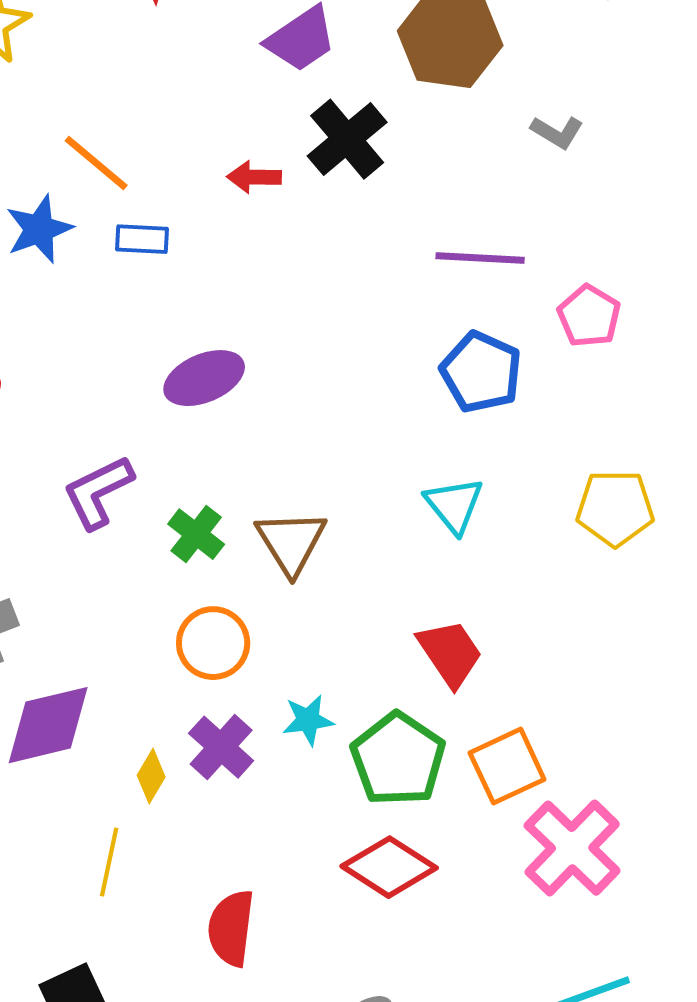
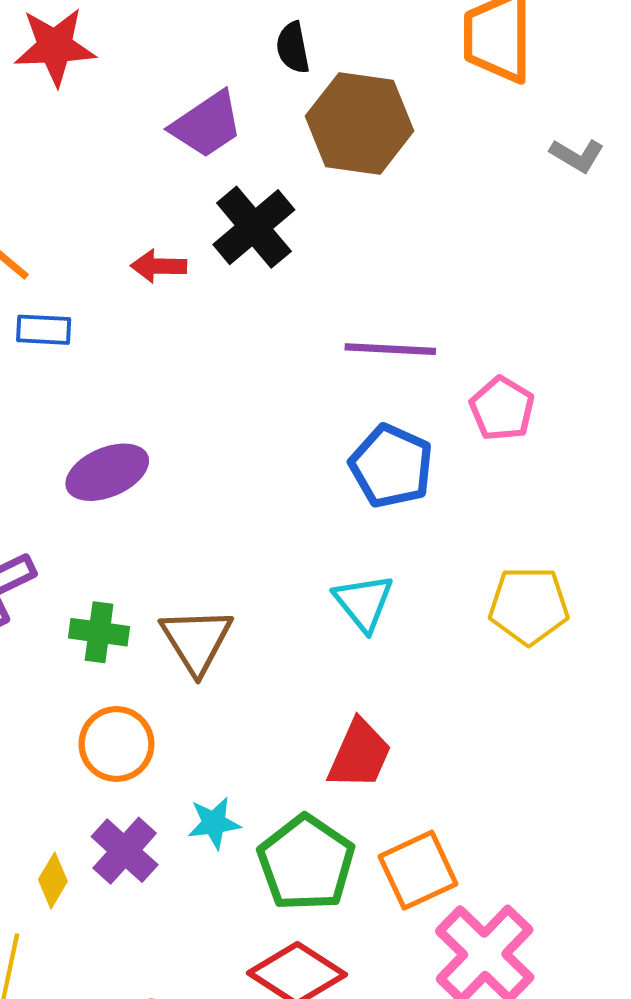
gray L-shape: (557, 132) -> (577, 155), moved
green cross: (196, 534) -> (99, 632), turned -30
red trapezoid: (450, 653) -> (360, 754), turned 58

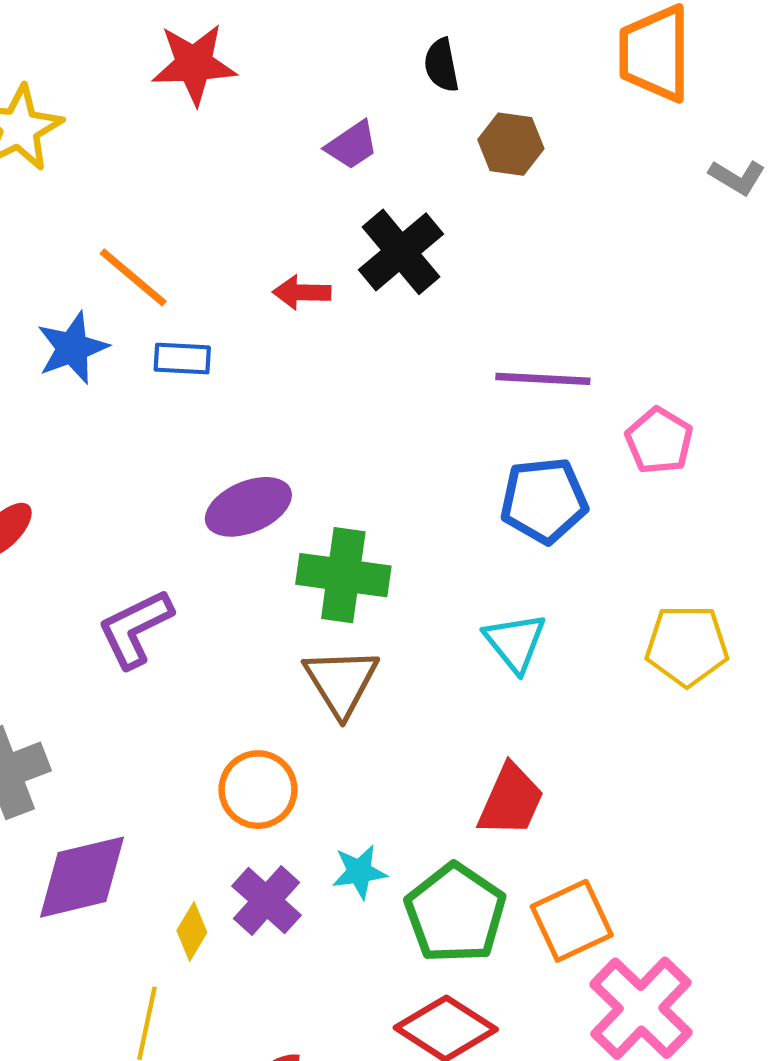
brown hexagon: (360, 124) -> (511, 144), size x0.6
purple trapezoid: (207, 125) -> (352, 145), size x0.7
blue pentagon: (391, 466) -> (544, 500), turned -30
green cross: (99, 632) -> (343, 575), moved, size x1.5

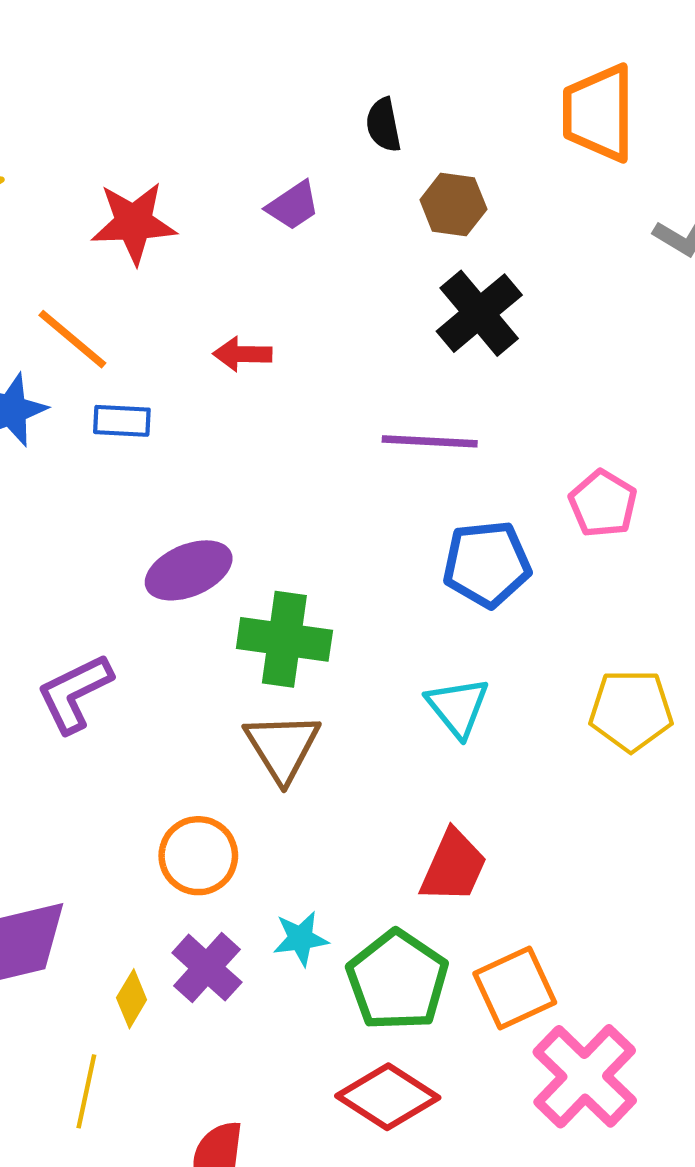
red star: (194, 64) -> (134, 223), moved
black cross: (401, 252) -> (479, 313), moved
purple line: (543, 379) -> (430, 441), moved

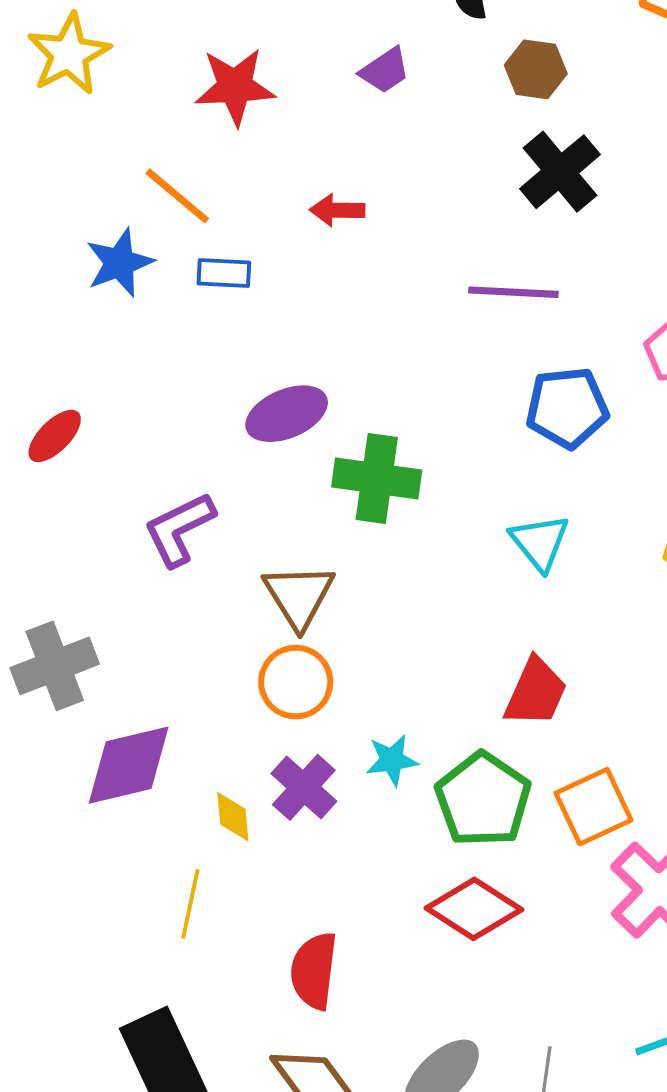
brown triangle: (282, 747) -> (299, 596), moved
yellow diamond: (132, 999) -> (233, 817), turned -36

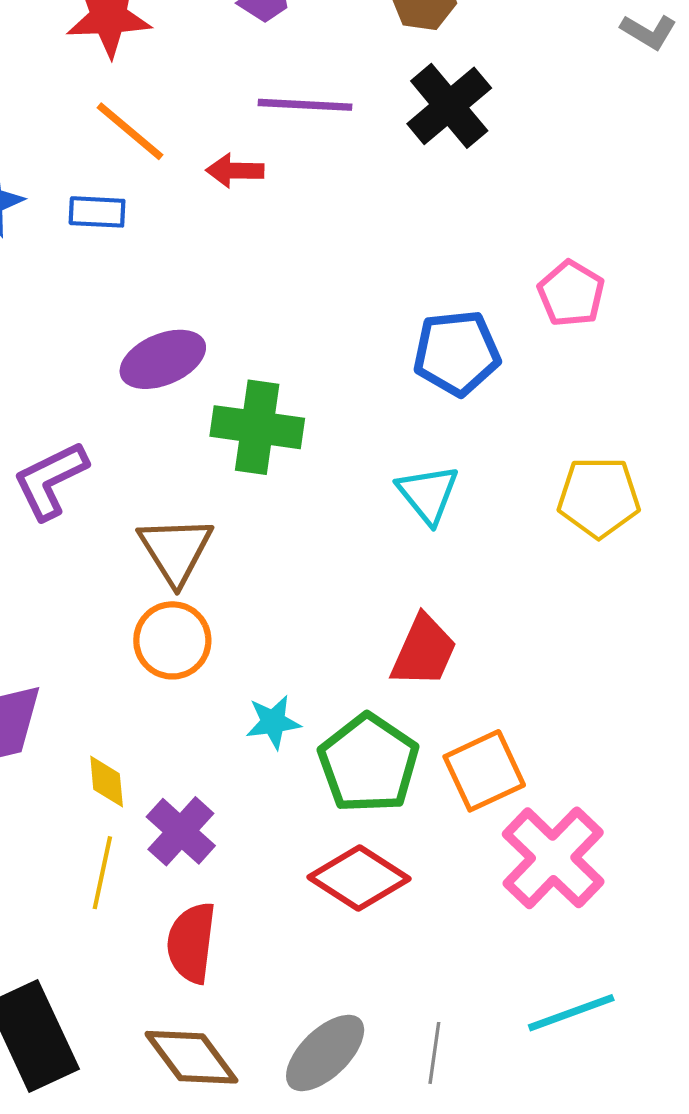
orange line: (177, 196) -> (130, 131), moved
red arrow: (337, 210) -> (235, 171), moved
purple line: (513, 292) -> (305, 105), moved
purple cross: (304, 787) -> (181, 831), moved
yellow line: (190, 904) -> (102, 873), moved

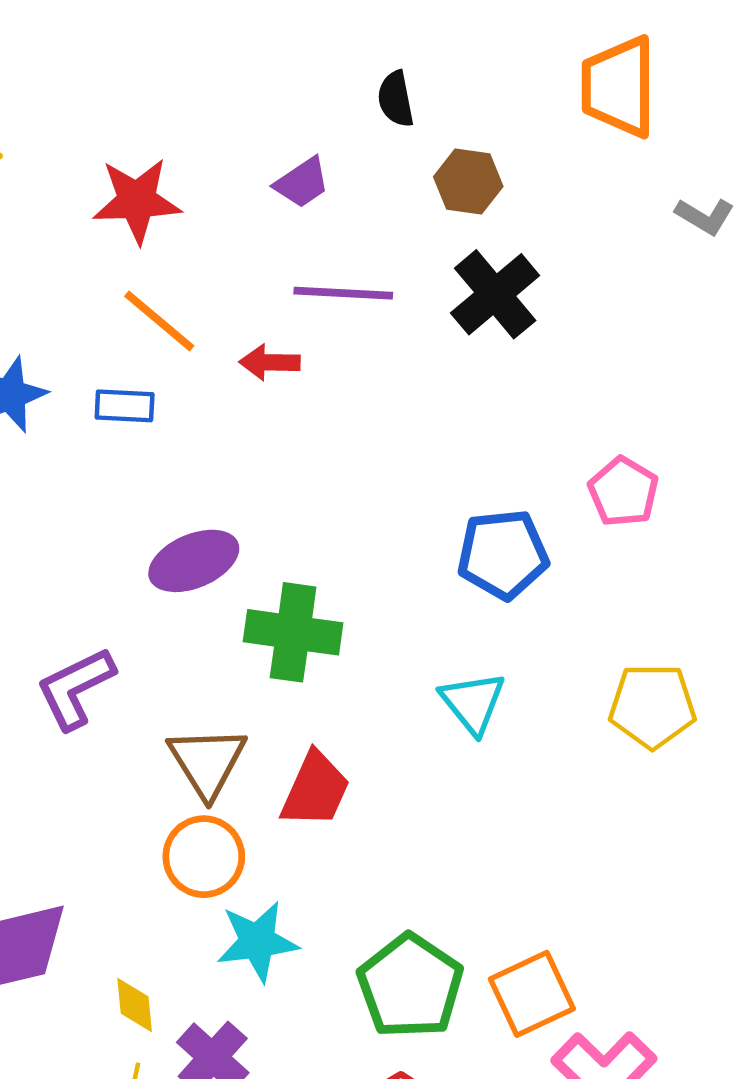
red trapezoid: (424, 651) -> (315, 790), moved
cyan star: (273, 722) -> (257, 941), moved, size x1.4

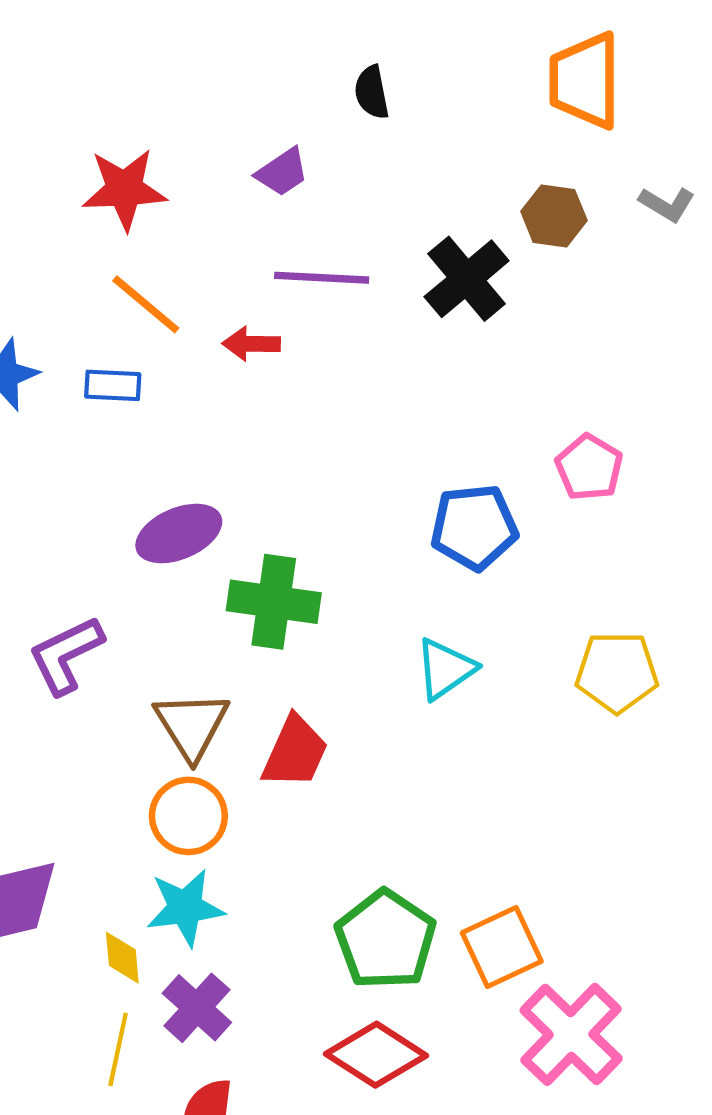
brown hexagon: (468, 182) -> (554, 216), moved
cyan triangle: (473, 703) -> (445, 669), turned 34
cyan star: (257, 941) -> (185, 908), moved

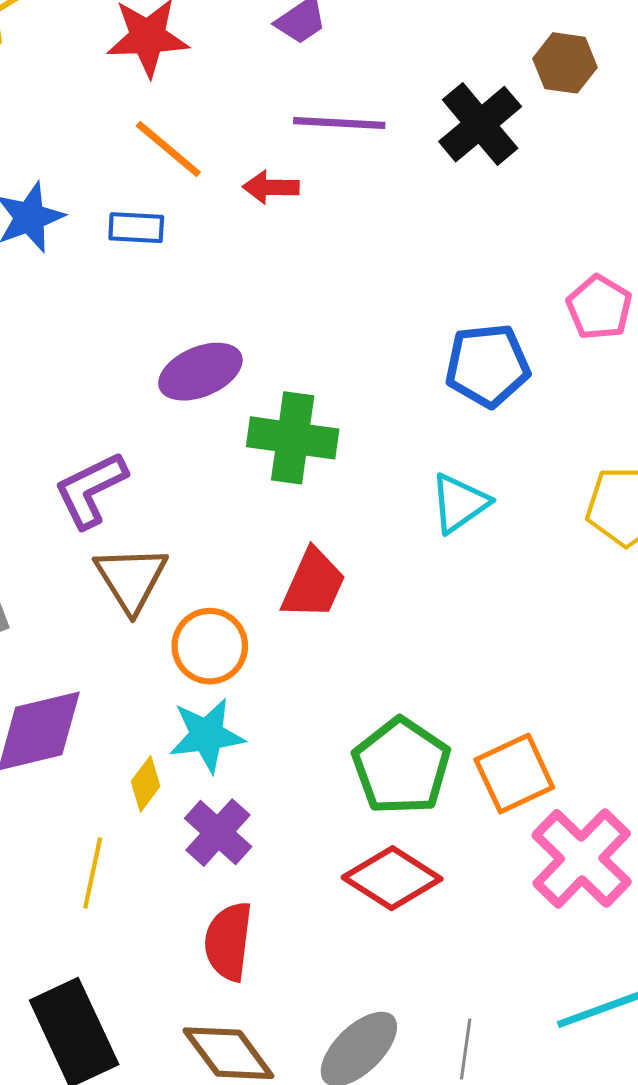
brown triangle: (192, 725) -> (131, 579), moved
yellow diamond: (122, 958) -> (146, 784), turned 42
yellow line: (118, 1049) -> (93, 873), moved

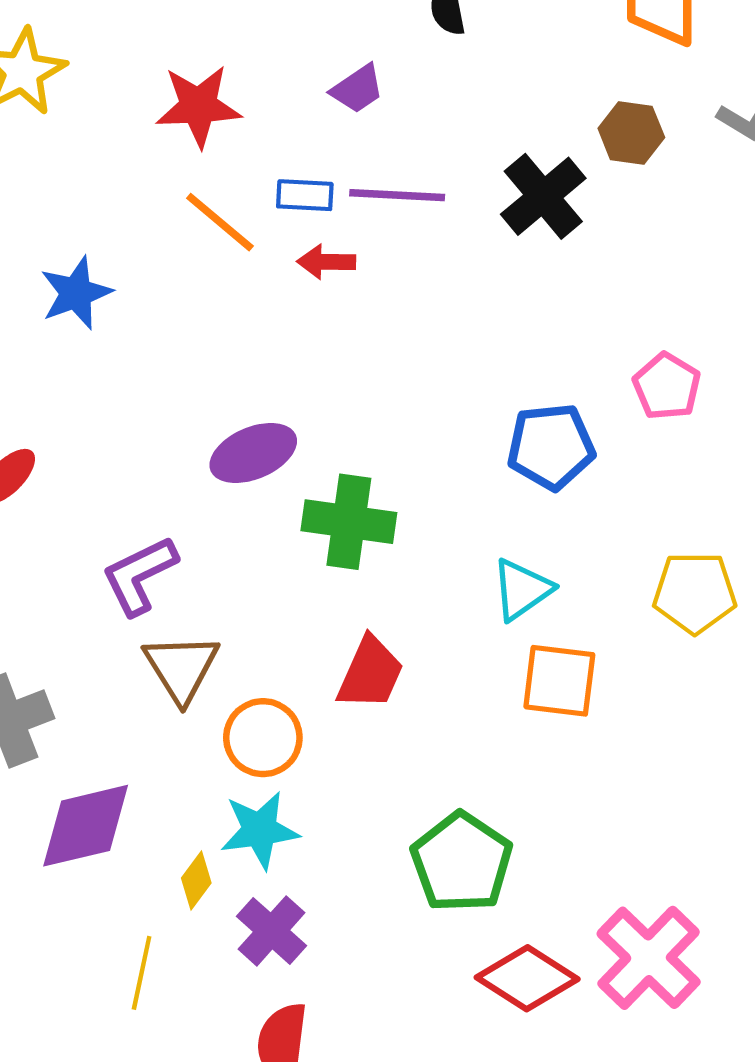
blue rectangle: (136, 228) -> (305, 195), moved
orange square: (514, 774) -> (559, 681), moved, turned 32
red diamond: (392, 878) -> (527, 978), moved

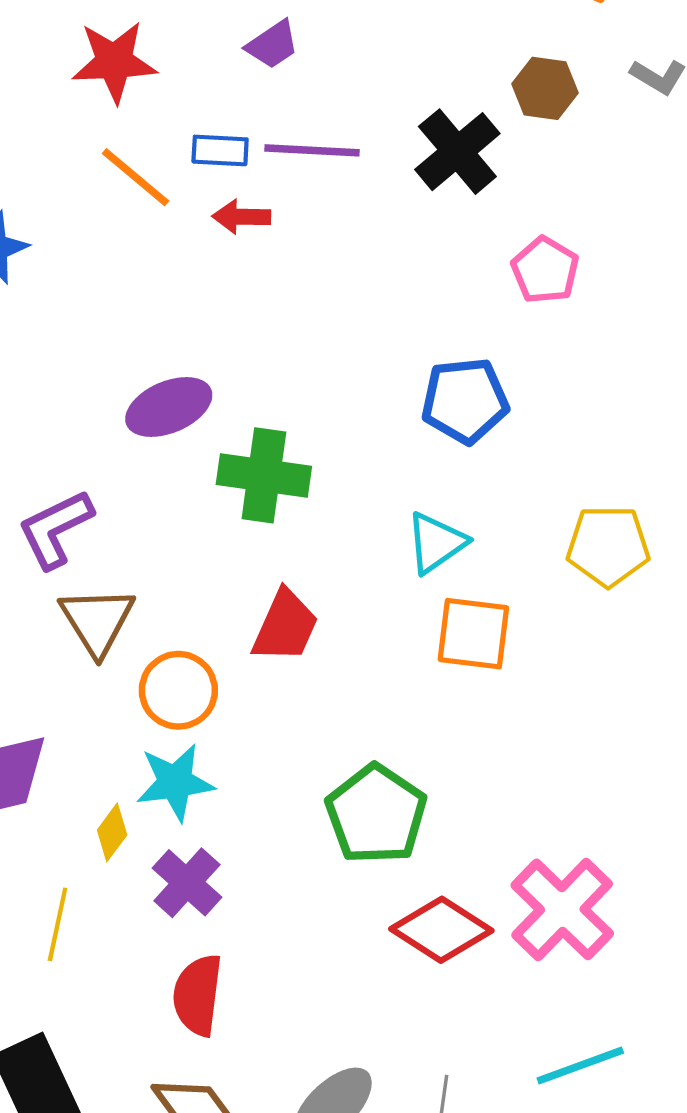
pink pentagon: (667, 386) -> (545, 270), moved

